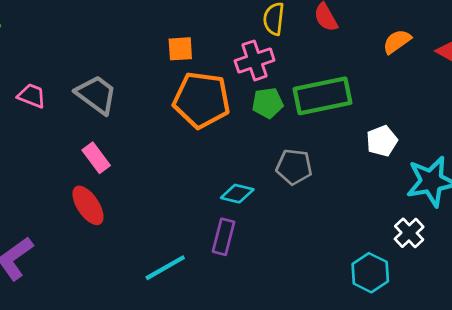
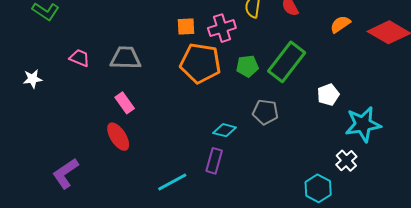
pink cross: (255, 60) -> (222, 28), moved
gray trapezoid: (96, 95) -> (126, 58), turned -36
green rectangle: (323, 96) -> (287, 62), turned -42

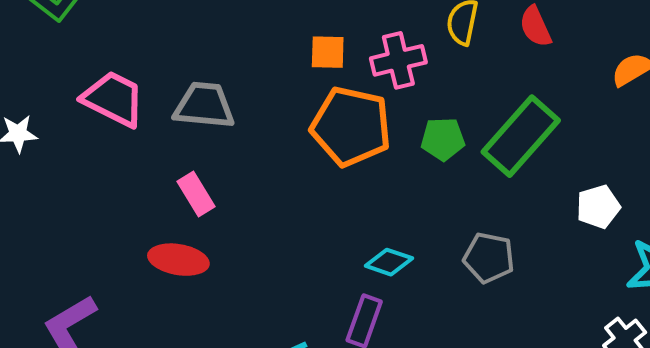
pink trapezoid: (80, 58) -> (114, 99), size x1.6
gray pentagon: (265, 112) -> (489, 258), moved
red ellipse: (118, 137) -> (178, 260), turned -52

